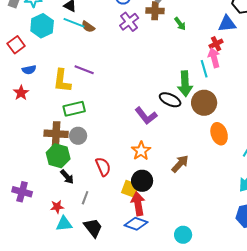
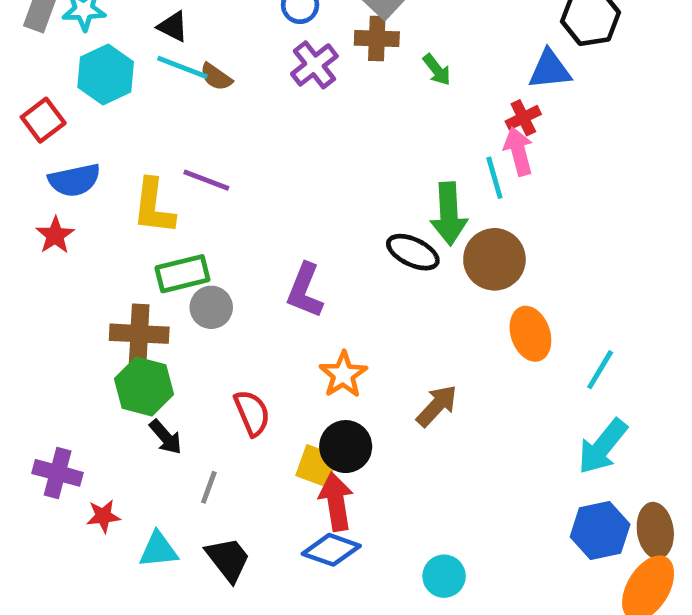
blue semicircle: (29, 70) -> (74, 180), size x1.5
purple L-shape: (146, 116) -> (305, 291), moved, turned 60
gray circle: (78, 136) -> (211, 307), moved
red star: (57, 207) -> (103, 516), moved

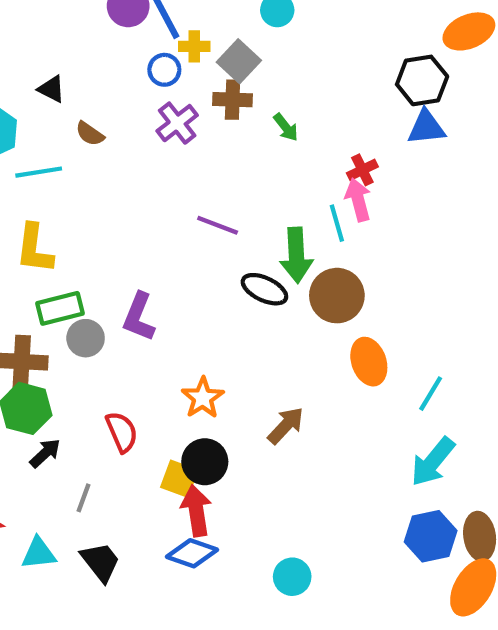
cyan line: (182, 67) -> (39, 172), moved, turned -30
blue triangle: (550, 70) -> (426, 127), moved
purple line: (206, 180) -> (218, 225), moved
purple L-shape: (305, 291) -> (139, 317), moved
black arrow: (166, 437) -> (45, 453), turned -92

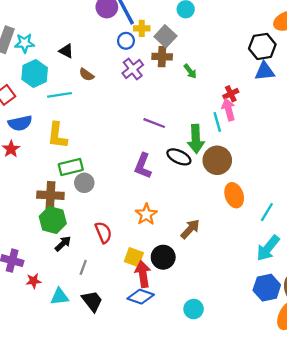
purple L-shape: (139, 317) -> (143, 166), moved
black circle: (205, 462) -> (163, 257), moved

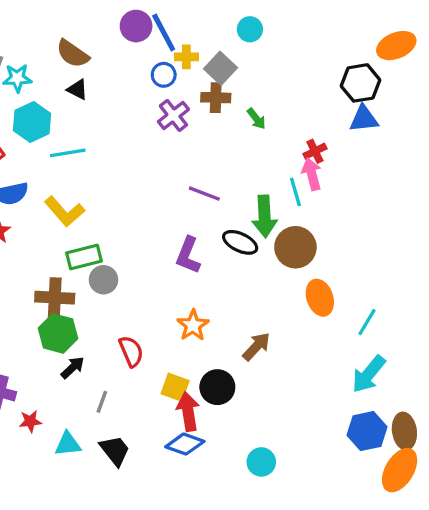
brown semicircle: (87, 75) -> (73, 54), moved, size x1.5
yellow L-shape: (57, 135) -> (64, 211), turned -48

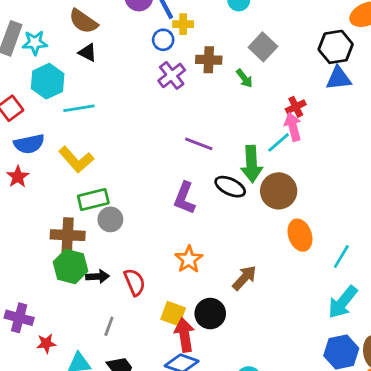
gray square: (221, 68) -> (263, 47), moved
cyan line: (295, 192) -> (279, 142), turned 65
black arrow: (73, 368) -> (98, 276), moved, turned 40

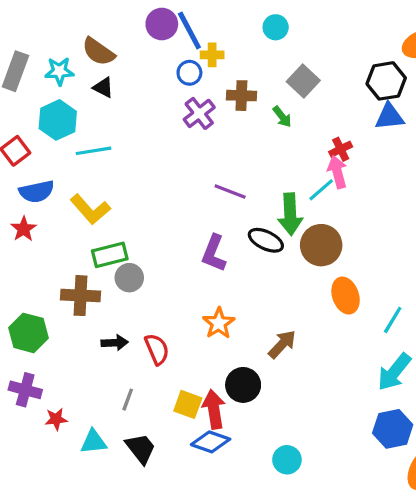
cyan star: (35, 43) -> (59, 71), moved
green hexagon: (70, 266) -> (28, 333), moved
yellow square: (173, 314) -> (188, 404), moved

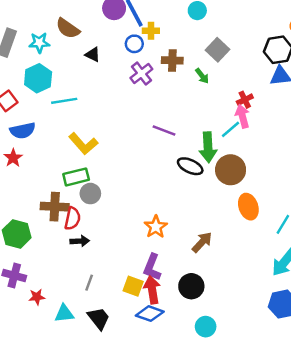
black triangle: (103, 87) -> (93, 55), moved
yellow L-shape: (90, 209) -> (83, 144), moved
purple L-shape: (214, 253) -> (152, 267), moved
red semicircle: (157, 349) -> (73, 218), moved, turned 35
black circle: (243, 385) -> (191, 286), moved

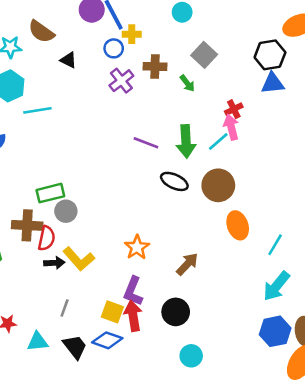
yellow L-shape: (83, 144) -> (79, 259), moved
green arrow: (208, 147) -> (186, 141), moved
blue diamond: (150, 314) -> (107, 340), moved

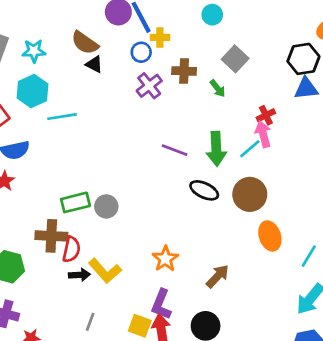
brown semicircle: (41, 32) -> (85, 43), moved
gray circle: (66, 211) -> (106, 206), moved

